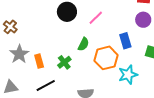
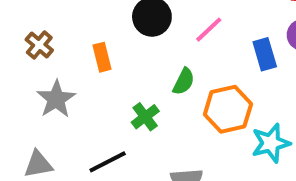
blue rectangle: (125, 41) -> (265, 54), moved
orange rectangle: (39, 61) -> (102, 57), moved

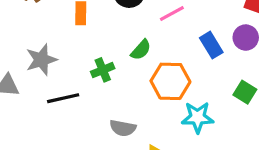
blue rectangle: (265, 54) -> (211, 45), turned -30
gray star: (56, 99) -> (41, 60), moved

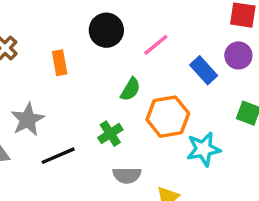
green cross: (103, 70) -> (110, 134), moved

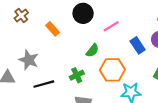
orange rectangle: (60, 63) -> (53, 29), turned -40
gray star: (28, 120) -> (29, 60), turned -30

